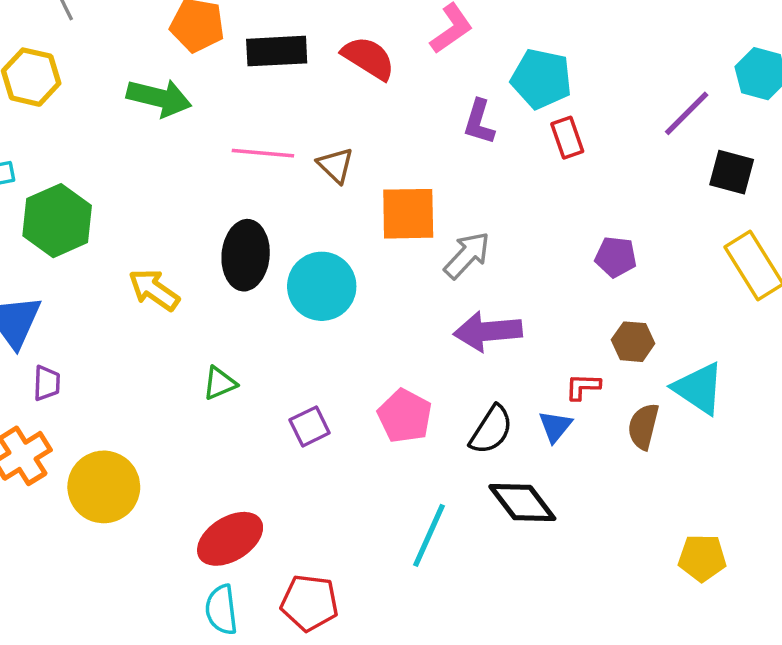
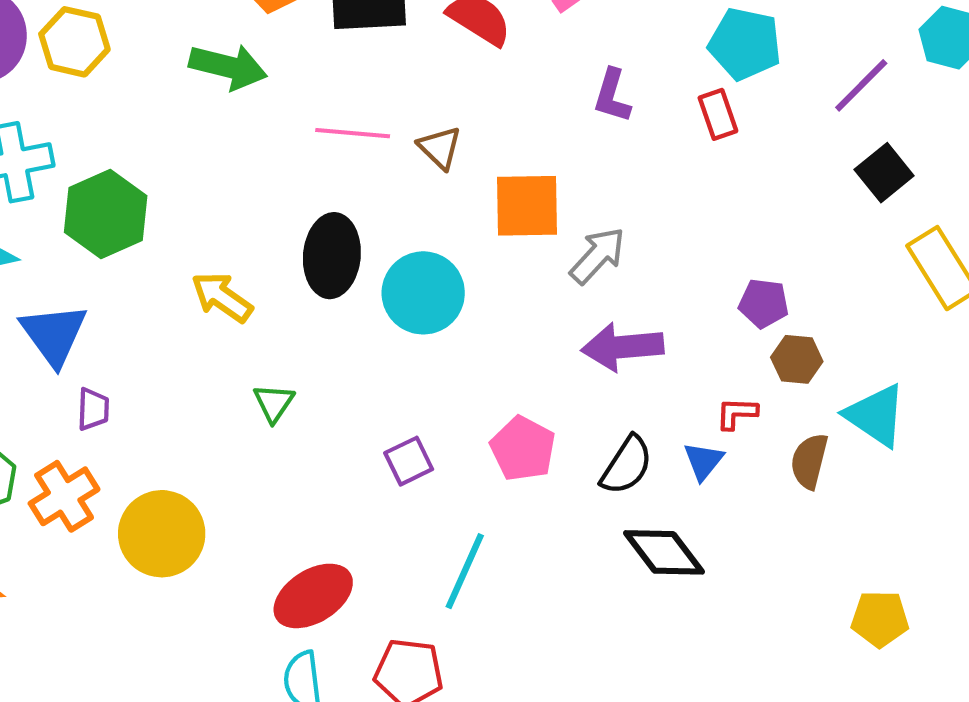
cyan pentagon: (541, 79) -> (745, 44), moved
black square: (732, 172) -> (884, 173), moved, turned 36
purple pentagon: (616, 257) -> (764, 303), moved
green triangle: (220, 383) -> (274, 403), moved, turned -33
cyan line: (429, 535) -> (465, 571), moved

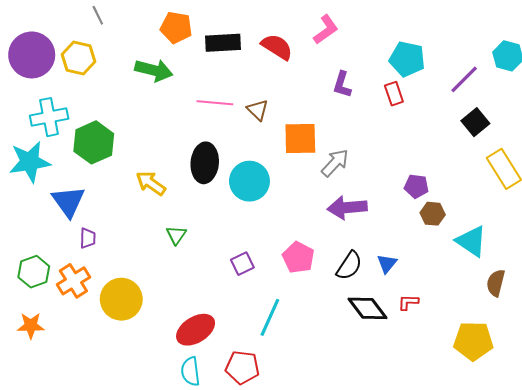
red L-shape: (737, 413) -> (408, 302), moved
brown semicircle: (809, 461) -> (496, 283), moved
yellow pentagon: (880, 619) -> (473, 341), size x1.4

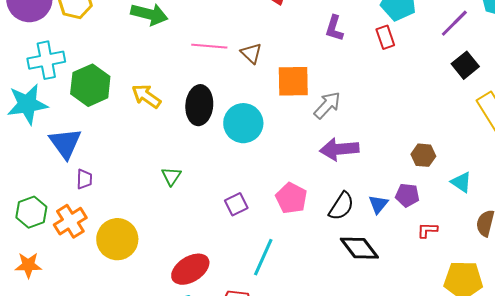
yellow arrow: (151, 183) -> (146, 96), moved
purple pentagon: (416, 186) -> (407, 195), moved
cyan triangle: (471, 241) -> (461, 182), size x0.7
red L-shape: (408, 302) -> (427, 230), moved

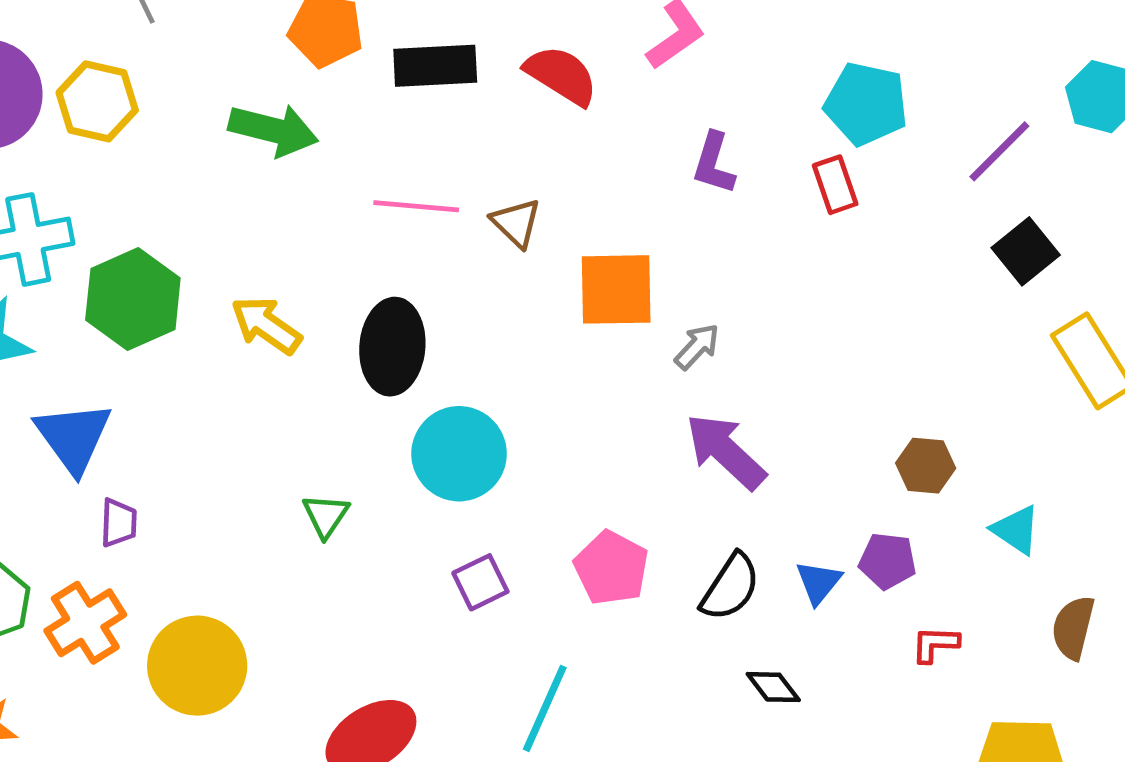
gray arrow: (327, 105) -> (697, 347), size x0.7
cyan circle: (243, 123) -> (459, 454), moved
purple arrow: (339, 149) -> (726, 451), turned 48
black diamond: (359, 248) -> (773, 687), size x0.6

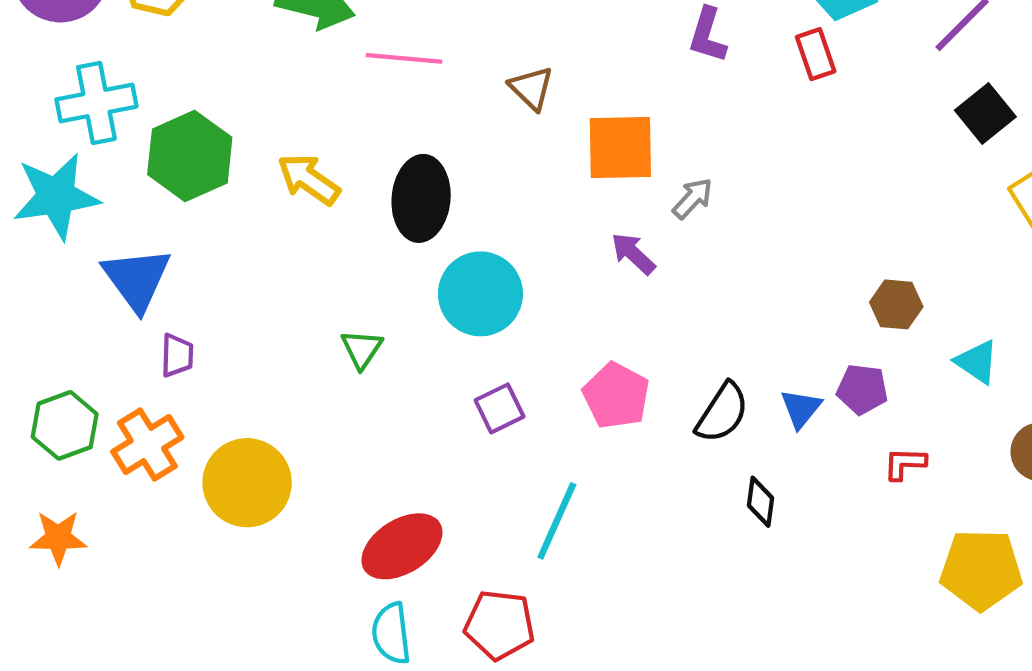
pink line: (416, 206) -> (404, 58), moved
purple arrow: (726, 451) -> (633, 254), moved, size x0.6
black diamond: (773, 687) -> (760, 502), turned 45

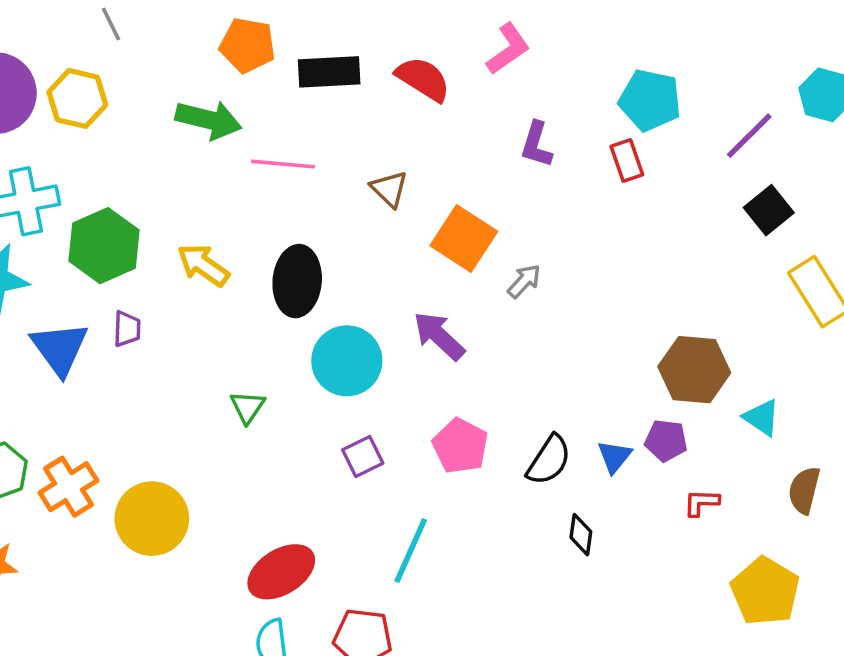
orange square: (620, 147) -> (464, 238), turned 34
purple arrow: (633, 254) -> (439, 336), moved, size x1.4
brown hexagon: (896, 304) -> (694, 370), size x1.6
purple trapezoid: (177, 355) -> (127, 329), moved
yellow pentagon: (981, 570) -> (765, 591), turned 30

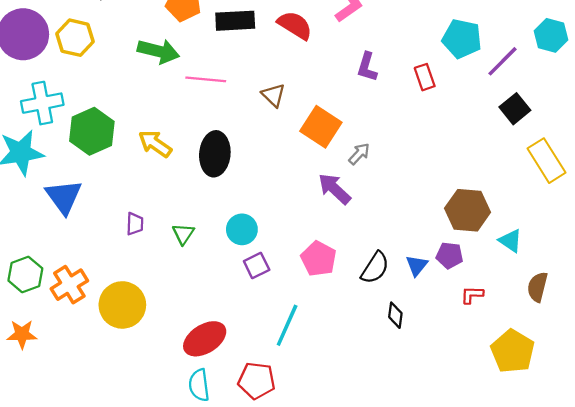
cyan pentagon: (650, 100) -> (462, 39), moved
purple trapezoid: (127, 329) -> (135, 224), moved
purple arrow: (439, 336) -> (334, 189), moved
cyan circle: (347, 361) -> (242, 229), moved, size x0.7

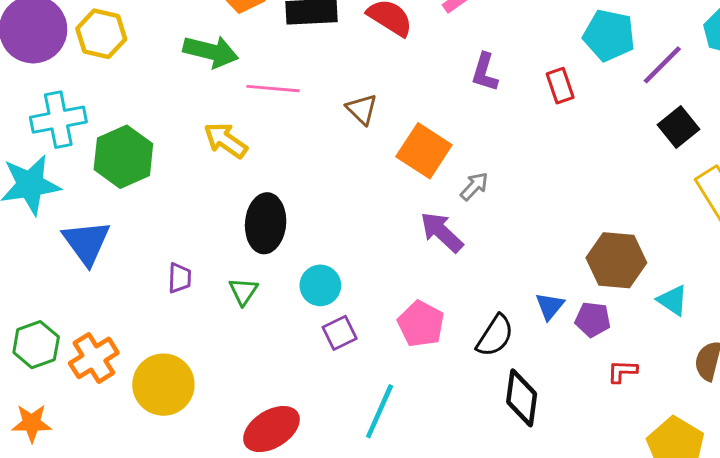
yellow arrow: (155, 144) -> (226, 140), moved
black ellipse: (215, 154) -> (266, 223), moved
blue triangle: (417, 265) -> (550, 306), moved
black diamond: (395, 315) -> (522, 398), size x1.6

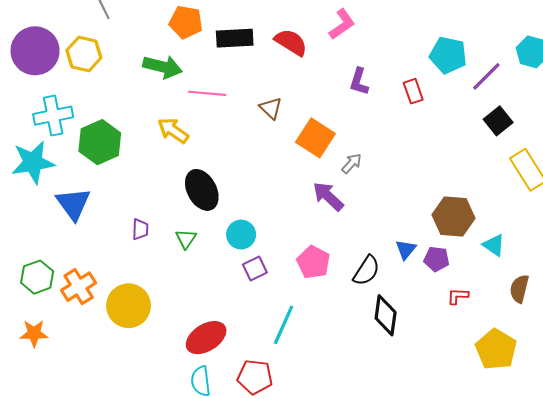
black ellipse: (266, 223) -> (202, 190), turned -33

